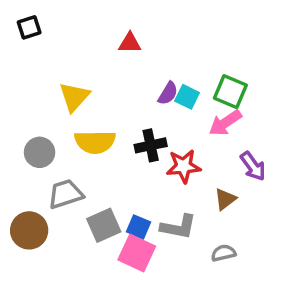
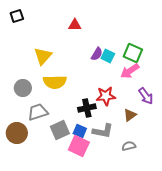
black cross: (151, 145) -> (87, 108), moved

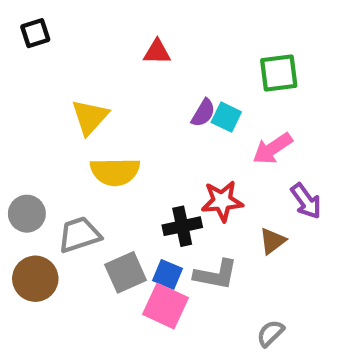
green square: (133, 53) -> (279, 73), moved, turned -30
gray circle: (23, 88) -> (27, 214), moved
gray semicircle: (129, 146) -> (270, 333), moved, turned -32

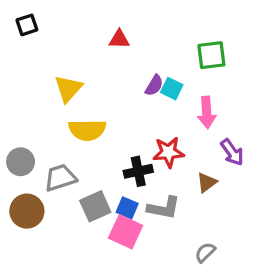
pink arrow: (272, 149) -> (207, 112), turned -60

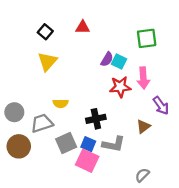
black square: (27, 25) -> (45, 32), moved, turned -32
yellow semicircle: (87, 130) -> (61, 103), moved, size x0.6
red star: (168, 152) -> (120, 87), moved

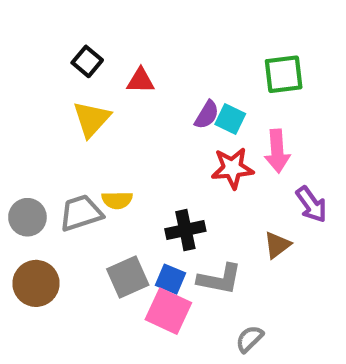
red triangle: (83, 27) -> (141, 81), moved
gray trapezoid: (42, 123) -> (81, 213), moved
gray semicircle: (142, 175) -> (249, 339), moved

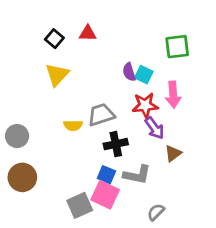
red triangle: (141, 81) -> (88, 33), moved
purple semicircle: (207, 115) -> (129, 72), turned 132
purple arrow: (311, 204) -> (154, 128), moved
gray trapezoid: (81, 213) -> (101, 115), moved
gray square: (128, 277) -> (80, 205), moved

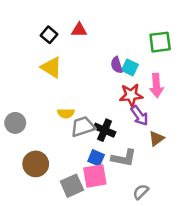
yellow triangle: (57, 75) -> (51, 67), turned -40
gray trapezoid: (101, 115) -> (83, 127), moved
black cross: (116, 144) -> (105, 130), turned 35
brown circle: (22, 177) -> (36, 164), moved
pink square: (105, 195) -> (95, 176), turned -35

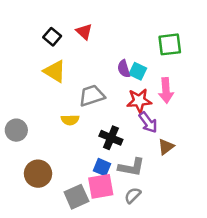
red triangle: (79, 30) -> (84, 32), turned 42
gray trapezoid: (83, 127) -> (92, 96), moved
gray semicircle: (141, 192) -> (133, 195), moved

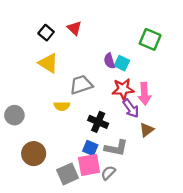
green square: (170, 44) -> (150, 39), turned 30
pink arrow: (166, 90) -> (144, 94), moved
gray semicircle: (133, 195) -> (108, 173), moved

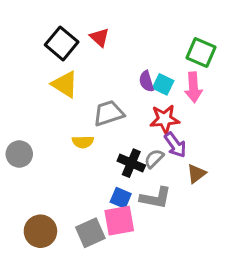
black square: (46, 33) -> (62, 43), size x1.5
pink arrow: (144, 94) -> (193, 87), moved
brown circle: (34, 154) -> (40, 231), moved
gray semicircle: (108, 173) -> (154, 159), moved

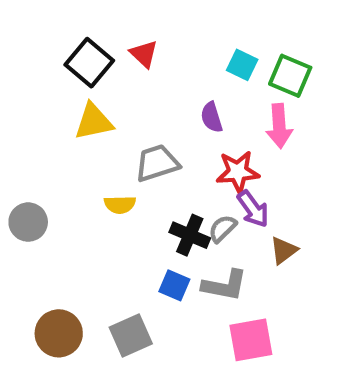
yellow triangle: (65, 84) -> (94, 122), turned -44
cyan square: (163, 84) -> (242, 65), moved
pink square: (119, 221) -> (251, 340), moved

